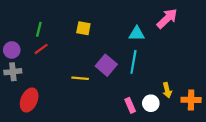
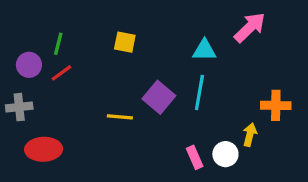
purple circle: (12, 50) -> (29, 65), moved
yellow arrow: (167, 90) -> (250, 135), turned -152
red ellipse: (29, 100) -> (44, 149), turned 65
orange cross: (191, 100) -> (276, 105), moved

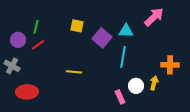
purple square: (159, 97) -> (102, 38), moved
gray cross: (19, 107) -> (12, 66), turned 35
white circle: (225, 154) -> (136, 86), moved

